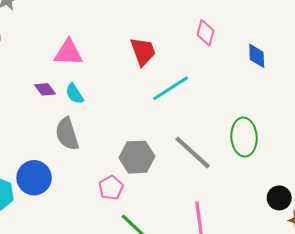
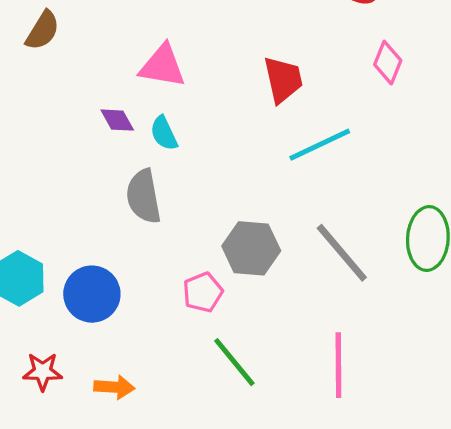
blue circle: (34, 178) -> (92, 294), moved

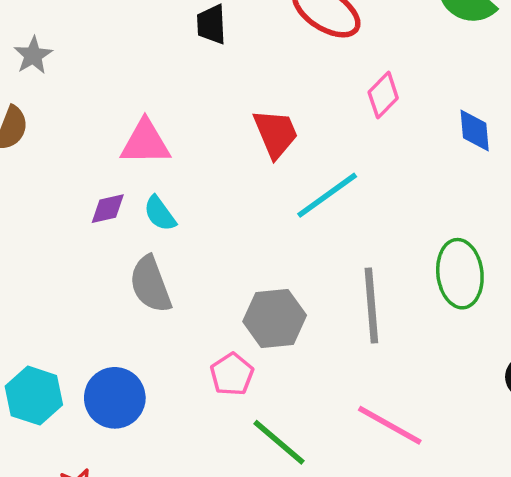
pink diamond: (388, 63) -> (383, 95), turned 33
purple diamond: (117, 120) -> (108, 209), turned -63
gray line: (342, 253) -> (371, 305), turned 46
pink line: (338, 365) -> (390, 425), turned -50

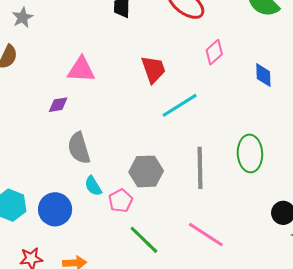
cyan semicircle: (160, 213) -> (93, 186), moved

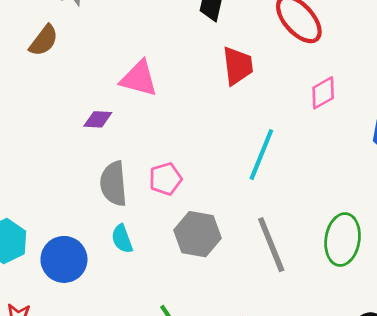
red trapezoid: (153, 69) -> (238, 66), moved
cyan line: (180, 105) -> (261, 155), turned -48
gray line: (200, 168) -> (271, 245), turned -33
pink pentagon: (121, 201) -> (165, 179), moved

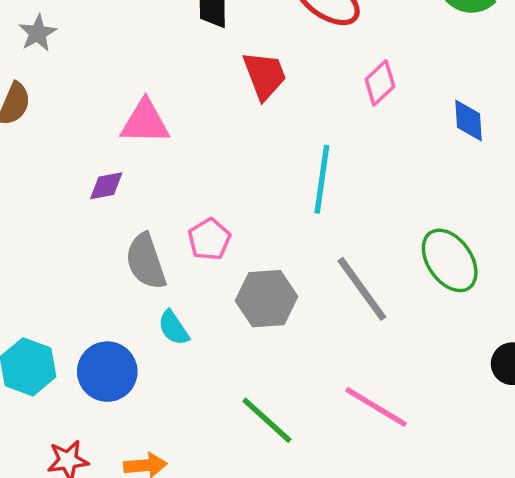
green ellipse: (343, 240) -> (450, 260), turned -30

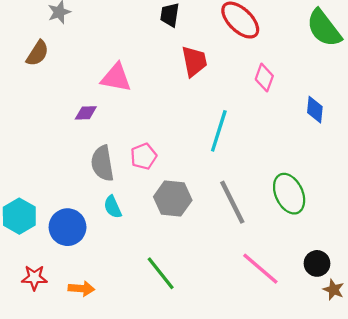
pink diamond: (380, 83) -> (264, 78), turned -36
pink line: (376, 407) -> (260, 269), moved

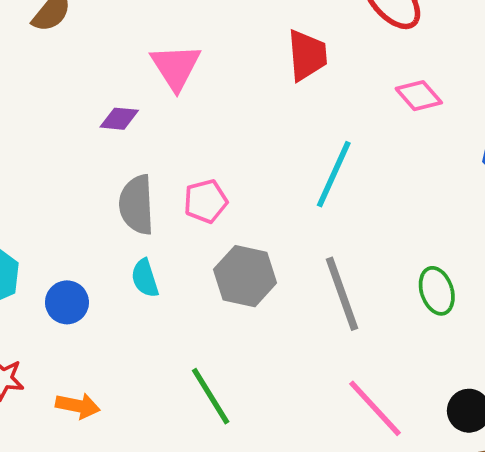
pink triangle: (116, 78) -> (176, 67), turned 40
pink diamond: (264, 78) -> (419, 96), turned -68
green ellipse: (289, 194) -> (437, 291), size x0.7
blue circle: (68, 227) -> (67, 302), size x0.7

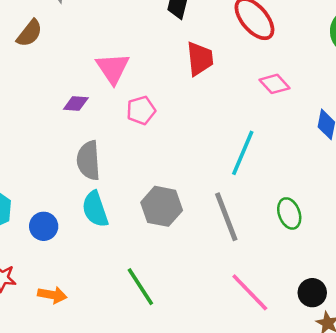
cyan line: (334, 174) -> (243, 153), moved
pink pentagon: (206, 201) -> (141, 110), moved
cyan semicircle: (145, 278) -> (95, 209), size x1.4

